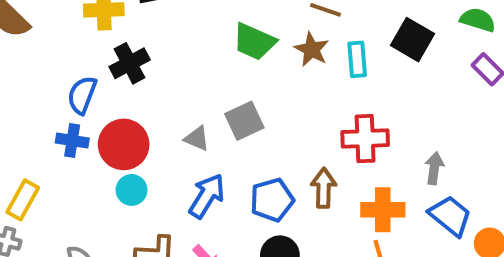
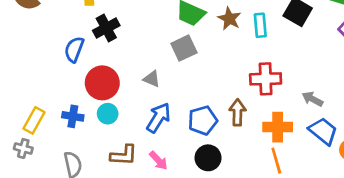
gray square: (244, 121) -> (184, 48), moved
blue cross: (72, 140) -> (73, 116), moved
gray arrow: (434, 168) -> (312, 99), turned -70

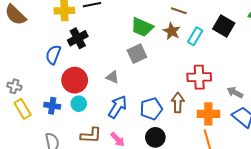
cyan rectangle: (260, 25) -> (195, 36), turned 36
yellow rectangle: (34, 120) -> (23, 109), turned -60
gray cross: (23, 148) -> (14, 86), moved

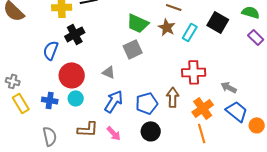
orange cross: (208, 114) -> (203, 108), turned -35

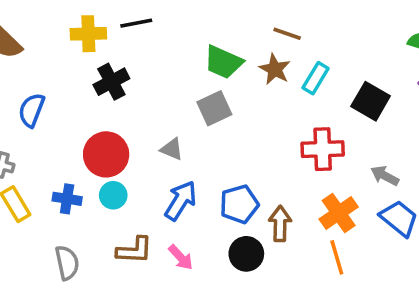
black square: (218, 22) -> (371, 101), moved
blue semicircle: (51, 50) -> (32, 110), moved
brown arrow: (173, 97) -> (280, 224), moved

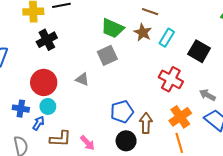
red cross: (323, 149) -> (171, 79), turned 30
blue arrow: (181, 201) -> (38, 123), moved, size x0.6

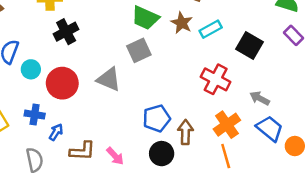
cyan rectangle: (167, 38) -> (211, 29), turned 30
gray triangle: (82, 79) -> (109, 79), size x1.5
cyan circle: (48, 106) -> (31, 69), moved

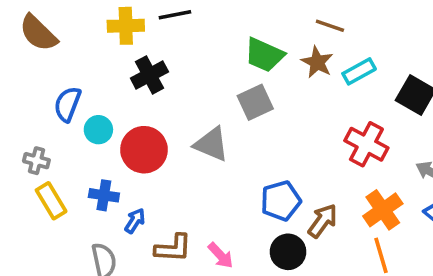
brown arrow: (185, 132) -> (323, 221), turned 35

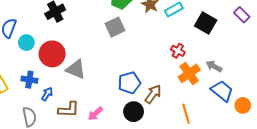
gray triangle: (211, 144) -> (76, 69), moved
red cross: (366, 144) -> (178, 51), size x0.6
orange cross: (383, 210) -> (189, 73), moved
pink arrow: (221, 255) -> (95, 114), turned 91

